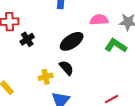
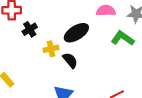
yellow cross: (46, 77) -> (51, 49), moved

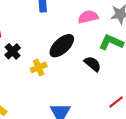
black semicircle: (70, 60) -> (93, 64), moved

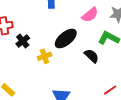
pink semicircle: (88, 17) -> (90, 15), turned 150

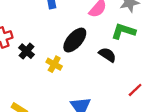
yellow cross: (45, 56) -> (54, 64), turned -32

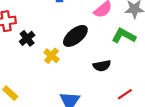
black semicircle: (107, 55) -> (102, 66), moved, turned 126

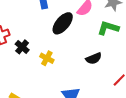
black ellipse: (75, 36) -> (63, 23), moved

